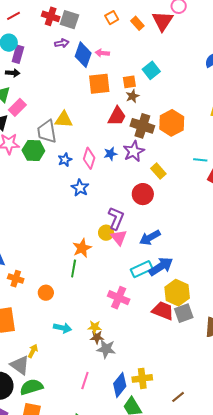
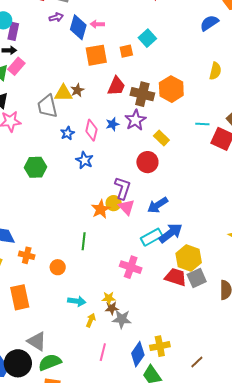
brown star: (132, 96) -> (77, 90), moved
pink rectangle: (17, 107) -> (16, 66), moved
green hexagon: (33, 151) -> (35, 167), moved
orange star: (82, 248) -> (101, 209), moved
yellow arrow: (33, 351) -> (91, 320), moved

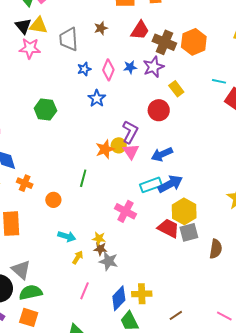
yellow triangle: (63, 93) -> (39, 25), moved
green hexagon: (35, 167) -> (45, 109), moved

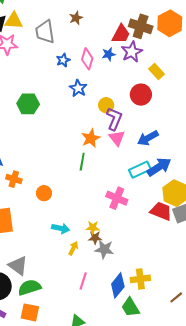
red trapezoid: (140, 30) -> (121, 34), moved
yellow circle: (119, 145) -> (106, 105), moved
green line: (83, 178) -> (82, 162), moved

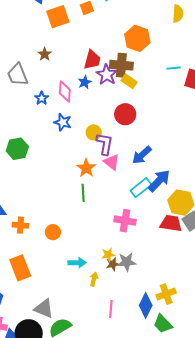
brown cross: (141, 26) -> (121, 65), moved
yellow rectangle: (157, 72) -> (129, 81), moved
gray star: (104, 249) -> (127, 262), moved

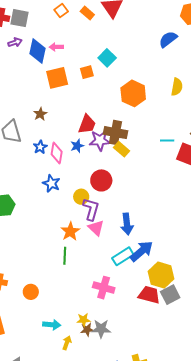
orange hexagon: (137, 38) -> (133, 93), moved
purple star: (107, 75) -> (100, 140), turned 30
blue star: (42, 98) -> (40, 147), moved
red circle: (125, 114) -> (101, 180), moved
blue arrow: (142, 155) -> (127, 224), turned -60

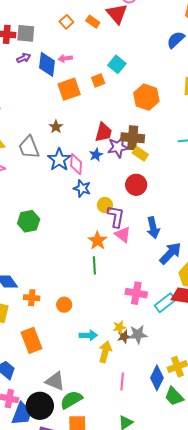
blue star: (40, 147) -> (59, 160), size x1.6
red circle: (101, 180) -> (136, 185), moved
blue star: (51, 183) -> (82, 188), moved
cyan rectangle: (123, 256) -> (165, 303), moved
yellow arrow: (67, 343) -> (105, 352), size x1.5

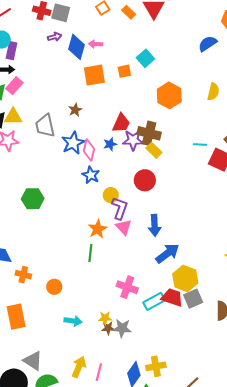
yellow arrow: (105, 352) -> (79, 367), moved

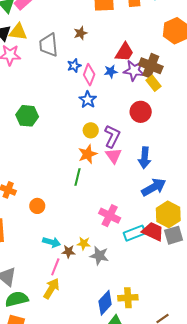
blue star: (73, 143) -> (74, 66), size x0.6
yellow circle: (111, 195) -> (91, 130), moved
brown star: (108, 328) -> (69, 251), moved
pink line: (99, 372) -> (55, 267), moved

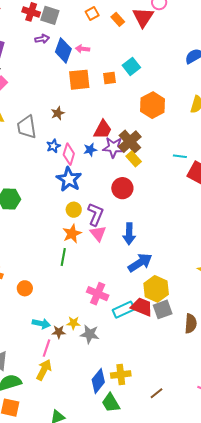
brown cross: (151, 66) -> (130, 142), turned 30
blue star: (88, 100) -> (69, 179), size x1.4

